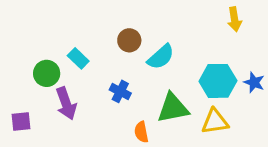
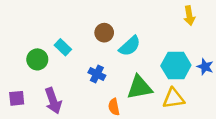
purple arrow: (66, 103) -> (53, 101), moved

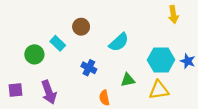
brown circle: (104, 33) -> (81, 27), moved
green triangle: (139, 87) -> (128, 80), size x0.6

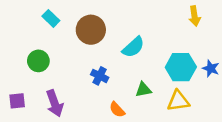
brown circle: (81, 27) -> (91, 30), size x1.5
cyan rectangle: (58, 43) -> (51, 18), moved
orange semicircle: (104, 98) -> (117, 110), turned -32

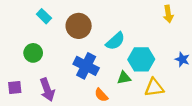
cyan hexagon: (181, 67) -> (141, 59), moved
blue cross: (100, 76) -> (86, 66), size x1.6

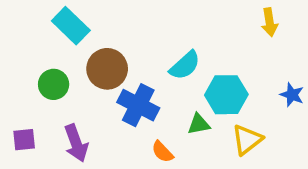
cyan rectangle: (44, 16) -> (71, 26), size x1.5
brown circle: (79, 26) -> (107, 69), moved
yellow triangle: (154, 88) -> (247, 140), turned -30

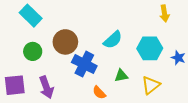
cyan rectangle: (71, 26) -> (31, 16), moved
cyan hexagon: (226, 95) -> (150, 48), moved
purple square: (24, 140) -> (15, 85), size x1.5

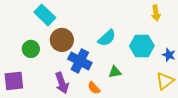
cyan rectangle: (31, 16) -> (45, 15), moved
yellow triangle: (151, 85) -> (165, 81), moved
purple arrow: (46, 87) -> (62, 83), moved

